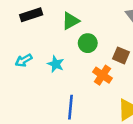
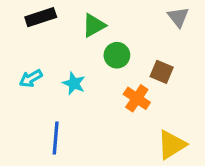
blue line: (70, 107) -> (56, 138), moved

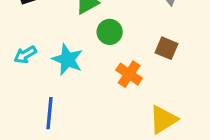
brown square: (162, 72) -> (166, 48), moved
cyan star: (74, 83) -> (67, 60), size x1.4

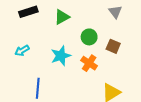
green circle: (110, 32) -> (89, 37), moved
cyan star: (67, 60) -> (61, 56), moved, turned 30

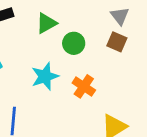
green circle: (89, 37) -> (74, 43), moved
brown square: (113, 46) -> (117, 42), moved

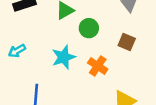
brown square: (117, 42) -> (127, 42), moved

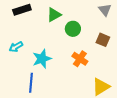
cyan star: (64, 57) -> (42, 59), moved

